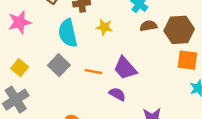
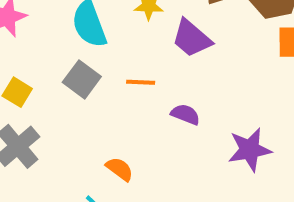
purple trapezoid: (125, 68) -> (192, 38), moved

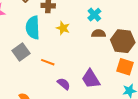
purple trapezoid: (192, 38) -> (91, 79), moved

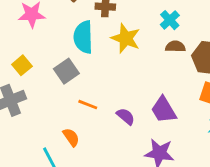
yellow star: (63, 28) -> (126, 38), size x1.5
orange line: (48, 62) -> (88, 105), moved

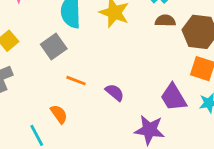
purple trapezoid: (164, 110) -> (173, 97), moved

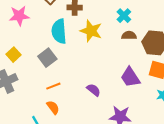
orange line: (76, 81) -> (53, 86), moved, turned -40
purple trapezoid: (173, 97) -> (130, 77), moved

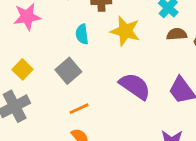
cyan semicircle: (59, 31) -> (82, 34), size x0.6
purple semicircle: (94, 90) -> (135, 86), moved, size x1.6

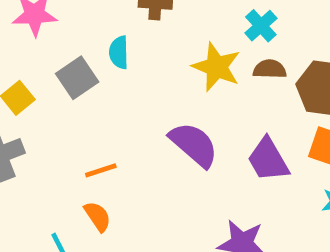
yellow star: (125, 31) -> (217, 67), moved
gray square: (68, 71) -> (77, 78), moved

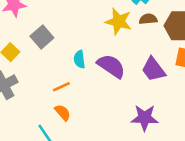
cyan semicircle: (119, 52) -> (79, 59), moved

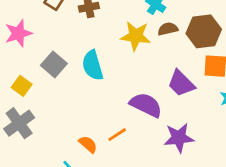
cyan semicircle: (79, 59) -> (93, 65), moved, size x1.5
purple semicircle: (111, 66) -> (146, 105), moved
orange line: (61, 87) -> (117, 135), moved

